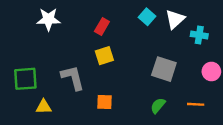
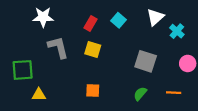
cyan square: (147, 17) -> (119, 20), moved
cyan cross: (199, 35) -> (177, 31), turned 32
yellow square: (104, 56) -> (93, 49), turned 35
gray L-shape: (73, 78) -> (58, 47), moved

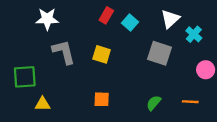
red rectangle: (91, 24) -> (106, 15), moved
gray square: (146, 61) -> (160, 53), moved

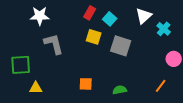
gray square: (160, 53) -> (121, 46), moved
yellow square: (102, 54) -> (94, 37), moved
orange line: (190, 102) -> (161, 86), turned -56
green semicircle: (154, 103) -> (120, 90), moved, turned 40

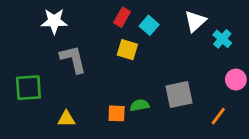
gray square: (121, 46) -> (179, 94), moved, turned -30
yellow triangle: (36, 88) -> (66, 119), moved
green semicircle: (120, 90) -> (140, 105), moved

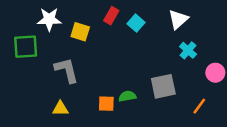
cyan cross: (222, 39) -> (188, 50), moved
yellow square: (127, 50) -> (80, 32), moved
gray L-shape: (73, 59) -> (67, 70), moved
green square: (28, 88) -> (26, 47), moved

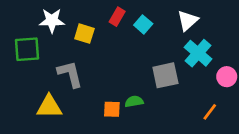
cyan cross: (188, 50) -> (198, 53), size x1.5
gray square: (163, 86) -> (165, 75), moved
yellow triangle: (60, 109) -> (49, 107), moved, size x1.5

